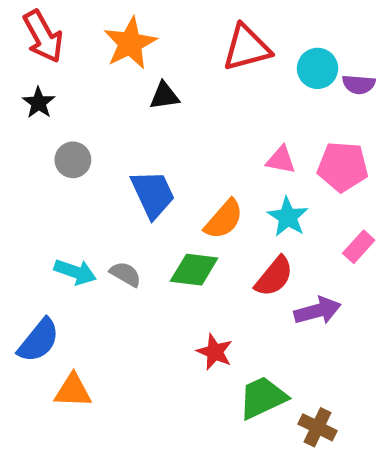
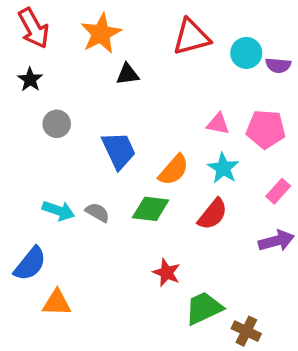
purple arrow: (318, 311) -> (276, 241), moved

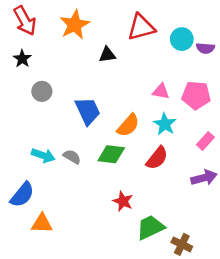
black triangle: (128, 74) -> (107, 55), moved

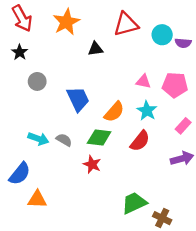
red star: (123, 201) -> (92, 164), moved

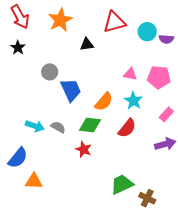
gray circle: (37, 81) -> (50, 72), moved

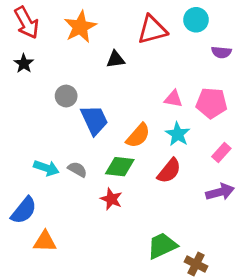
cyan circle: (147, 32) -> (196, 20), moved

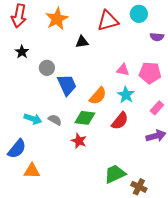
red arrow: (27, 23) -> (19, 16), turned 40
black star: (24, 64) -> (22, 52), moved

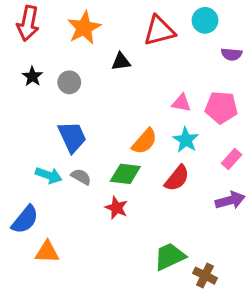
gray circle: (47, 68) -> (69, 82), moved
blue trapezoid: (67, 85) -> (72, 137), moved

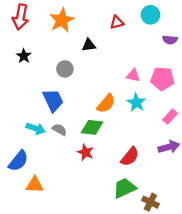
red triangle: (159, 31) -> (117, 22), size x0.6
gray circle: (69, 82) -> (65, 69), moved
red semicircle: (177, 178) -> (130, 157), moved

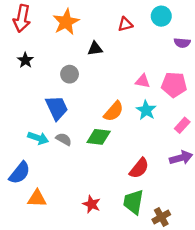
red star: (85, 152) -> (92, 204), moved
green trapezoid: (124, 188) -> (133, 202), turned -55
brown cross: (150, 202) -> (161, 217), turned 35

